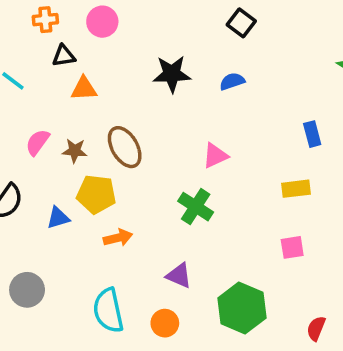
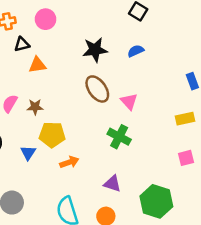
brown ellipse: (125, 147) -> (97, 89), moved
pink triangle: (215, 156) -> (129, 101), turned -42
blue triangle: (58, 218) -> (28, 153), turned -35

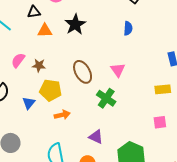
black star: (95, 50) -> (75, 24), moved, turned -30
blue semicircle: (136, 51) -> (128, 28), turned 112
brown ellipse: (97, 89) -> (83, 72), moved

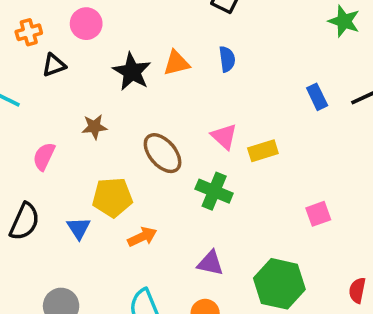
orange triangle: (45, 31) -> (176, 63), moved
brown star: (39, 65) -> (94, 127), moved
yellow rectangle: (163, 89) -> (263, 151), moved

